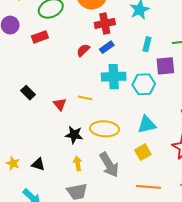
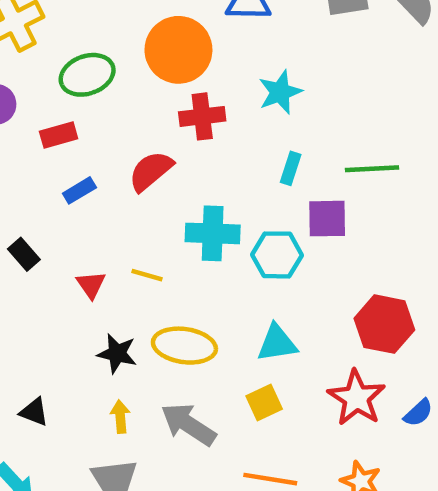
blue rectangle: (107, 47) -> (79, 190), moved
red semicircle: (83, 50) -> (151, 171), size x1.5
gray arrow: (109, 165) -> (188, 424), turned 150

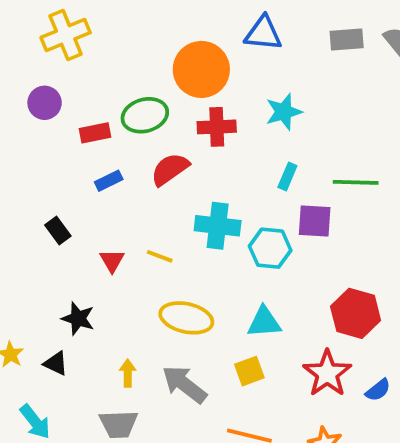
green ellipse: (87, 75) -> (145, 115), moved
black star: (117, 353) -> (78, 318), moved

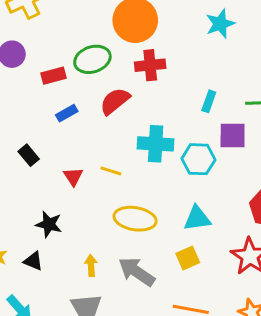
cyan star: (284, 112) -> (220, 24), moved

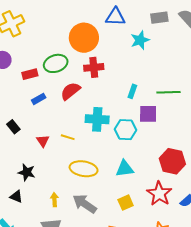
yellow square: (188, 258) -> (126, 203), moved

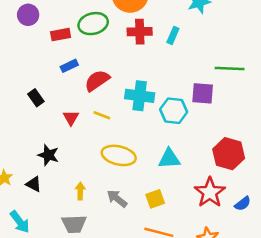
red semicircle: (70, 91) -> (97, 81), moved
cyan rectangle: (132, 91) -> (173, 35), moved
yellow square: (126, 203) -> (155, 199), moved
gray arrow: (85, 204) -> (117, 199), size x0.7

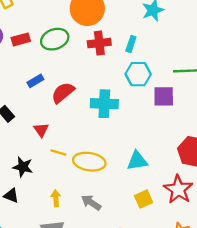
red rectangle: (61, 35) -> (21, 39), moved
cyan hexagon: (174, 111) -> (138, 74), moved
yellow line: (102, 115) -> (58, 152), moved
yellow square: (155, 199) -> (144, 199), moved

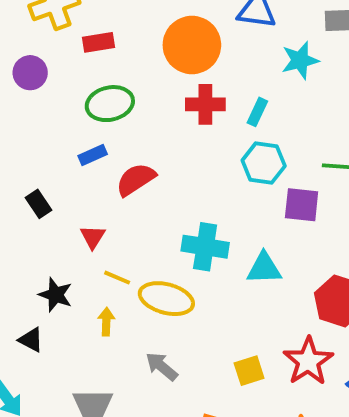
red rectangle: (21, 39) -> (99, 42), moved
green ellipse: (55, 39) -> (110, 104), moved
cyan cross: (104, 104) -> (205, 247), moved
cyan triangle: (137, 161) -> (264, 268), moved
yellow arrow: (56, 198) -> (106, 322), moved

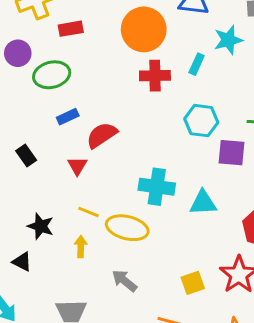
green ellipse: (110, 104) -> (52, 75), moved
cyan rectangle: (257, 112) -> (197, 64), moved
red triangle: (93, 237) -> (77, 166), moved

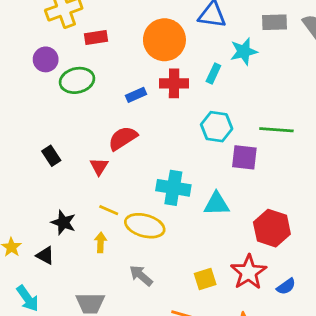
blue rectangle: (68, 117) -> (136, 95), moved

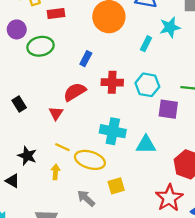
red cross: (174, 83) -> (112, 82), moved
blue rectangle: (136, 95) -> (86, 59), turned -40
yellow square: (205, 279) -> (116, 186), moved

